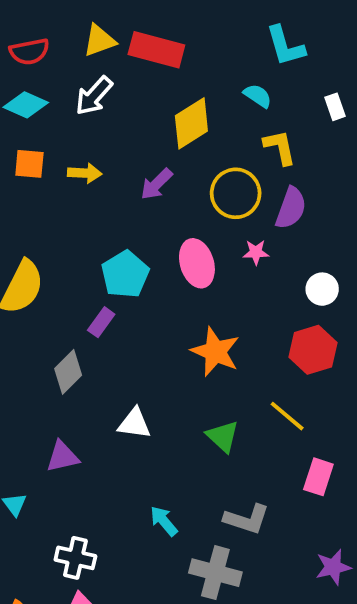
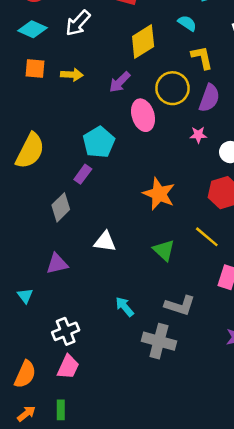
pink star: (256, 252) -> (198, 135), moved
pink ellipse: (197, 263) -> (143, 115), moved
white cross: (75, 558) -> (66, 331), turned -35

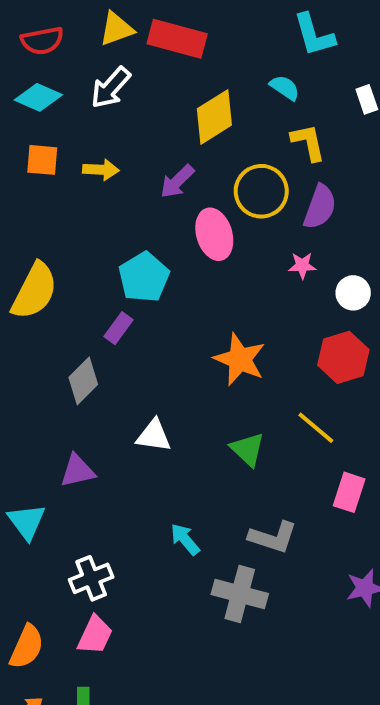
cyan triangle: (25, 296) -> (27, 522), size x1.5

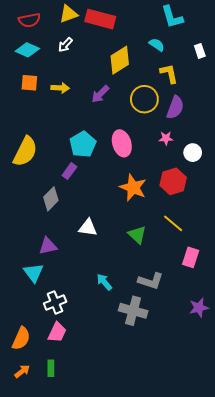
white arrow: (111, 88) -> (65, 45), size x0.7
pink ellipse: (214, 234) -> (122, 143), moved
red hexagon: (343, 357) -> (173, 181), moved
cyan triangle: (27, 522) -> (33, 273), moved

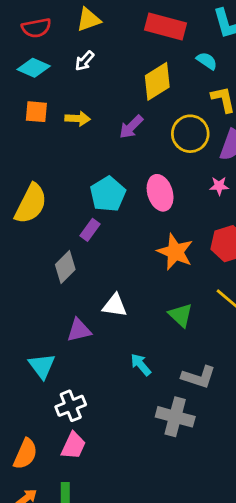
red rectangle: (100, 19) -> (166, 27), moved
purple triangle: (48, 246) -> (79, 330), moved
cyan arrow: (104, 282) -> (141, 365), moved

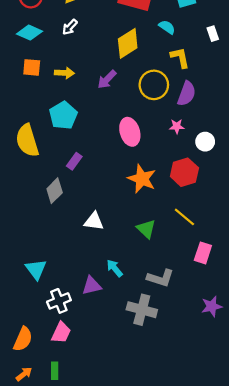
cyan pentagon: (108, 194) -> (63, 115), moved
yellow semicircle: (31, 204) -> (27, 141), turned 136
purple triangle: (79, 330) -> (92, 286), moved

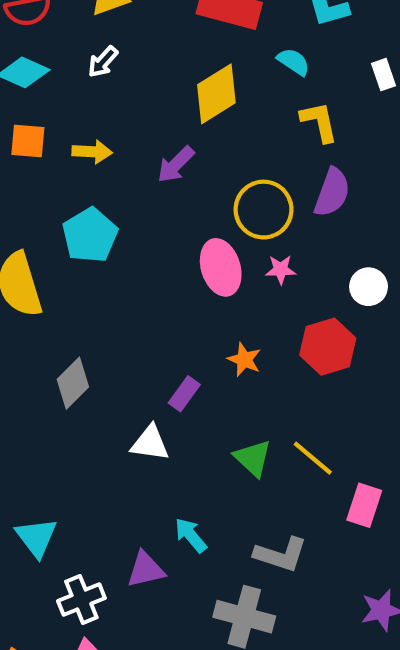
yellow circle: (154, 85) -> (264, 210), moved
pink star: (177, 126) -> (281, 270), moved
purple rectangle: (74, 161) -> (184, 394), moved
orange star: (142, 179) -> (244, 360), size x0.6
yellow line: (184, 217) -> (313, 458), moved

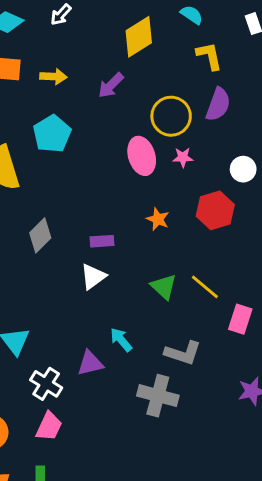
purple rectangle: (184, 394) -> (102, 241), moved, turned 50
white triangle: (150, 443) -> (93, 276), turned -44
white cross: (81, 600) -> (46, 384), turned -36

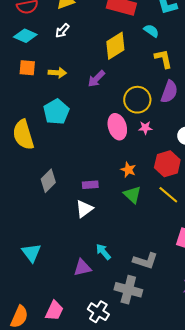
green triangle: (164, 287) -> (132, 195), moved
yellow line: (205, 287) -> (168, 195), moved
white cross: (46, 384) -> (98, 312), moved

